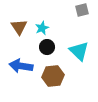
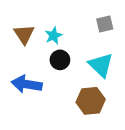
gray square: (82, 10) -> (105, 24), moved
brown hexagon: (53, 76) -> (91, 101), moved

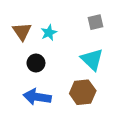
black circle: (60, 60) -> (36, 63), moved
blue arrow: (27, 84) -> (37, 97), moved

